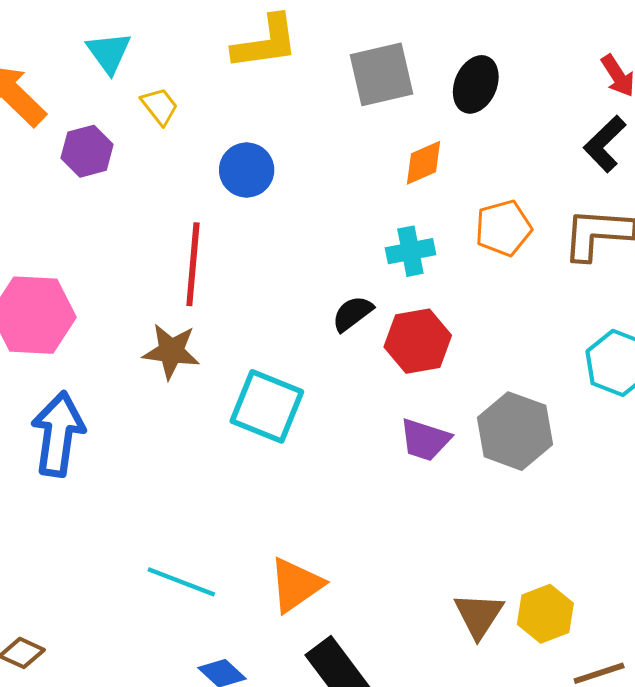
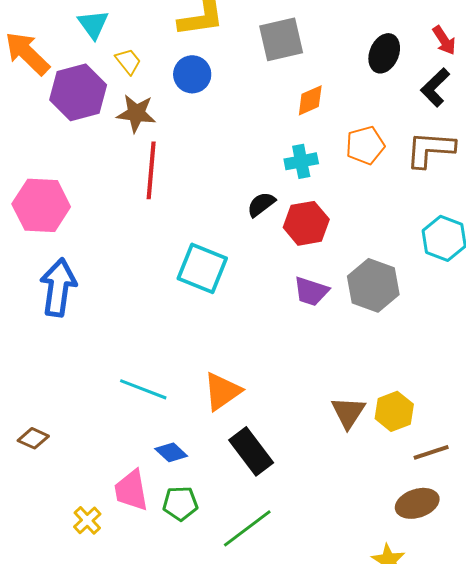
black ellipse: (476, 84) -> (384, 53), moved
purple hexagon: (87, 151) -> (78, 92), size x1.6
blue circle: (247, 170) -> (192, 74), moved
brown star: (171, 351) -> (136, 113), moved

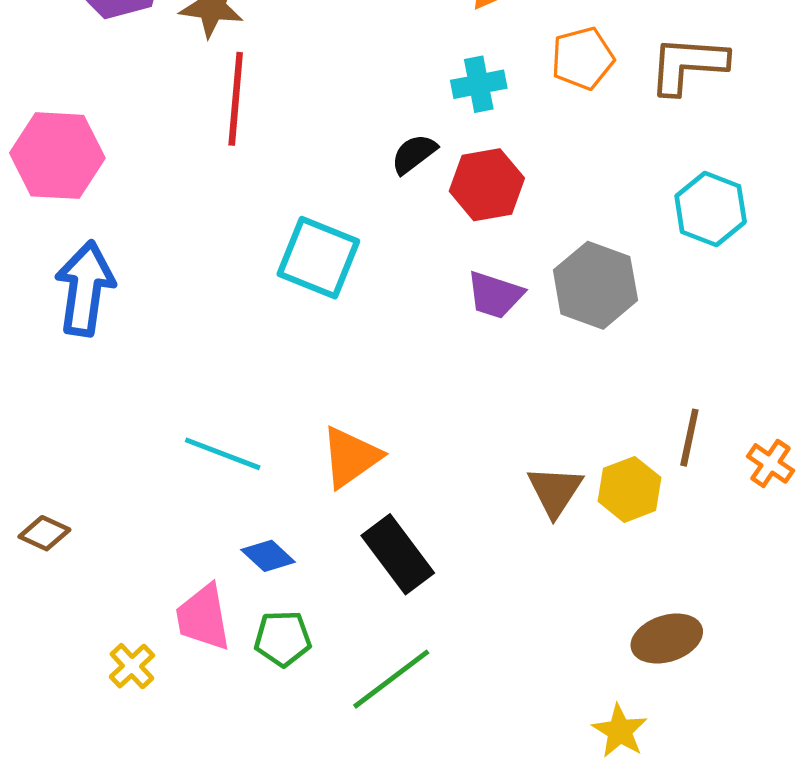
brown line: (431, 452) -> (689, 438), moved, turned -60

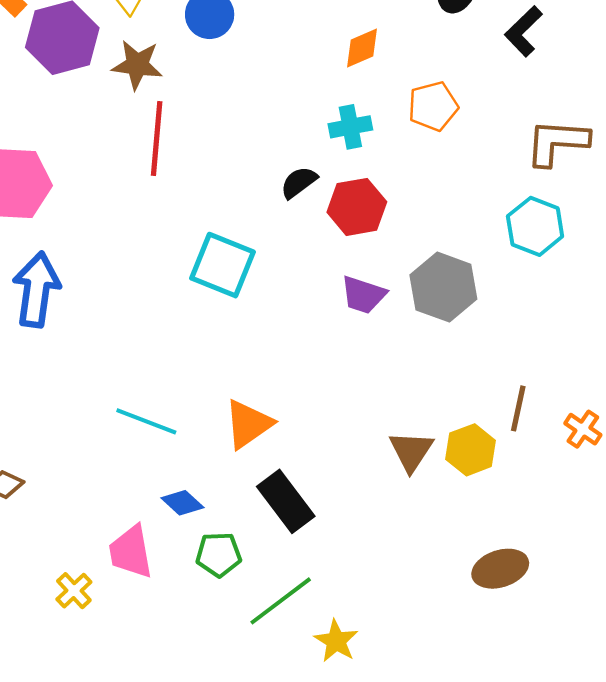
brown L-shape: (688, 65) -> (557, 142), moved
green pentagon: (283, 639) -> (219, 554), moved
yellow star: (620, 731) -> (336, 641), moved

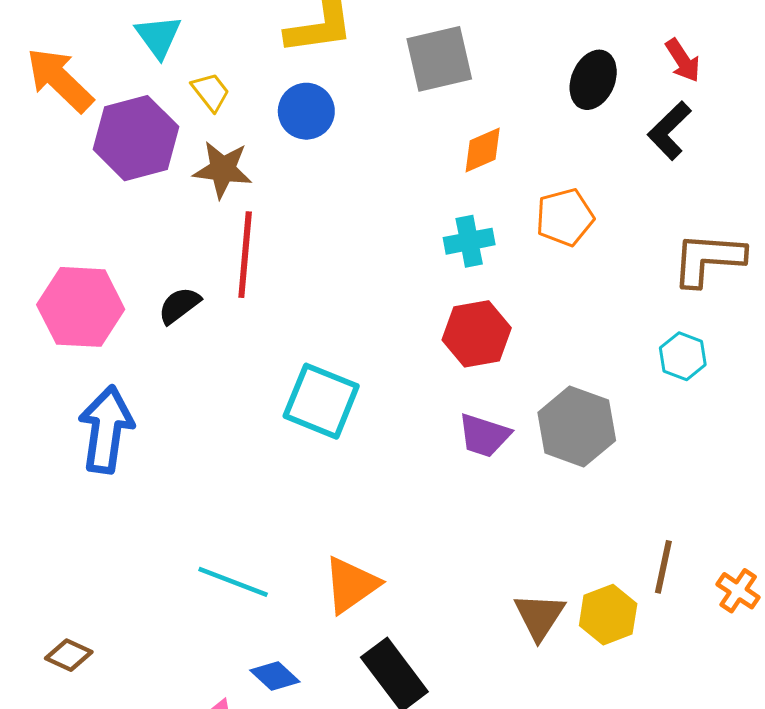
black semicircle: (299, 182) -> (179, 305), moved
cyan hexagon: (535, 226) -> (683, 356), size x0.7

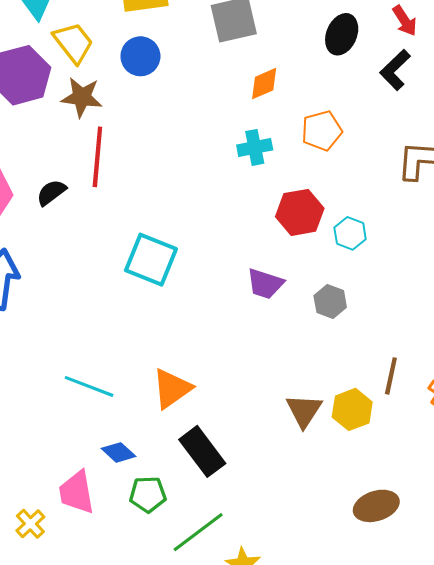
yellow trapezoid: (211, 92) -> (73, 43), size x1.5
red hexagon: (477, 334) -> (300, 212), moved
cyan hexagon: (683, 356) -> (350, 233), moved
gray hexagon: (577, 426) -> (330, 302), moved, size x0.6

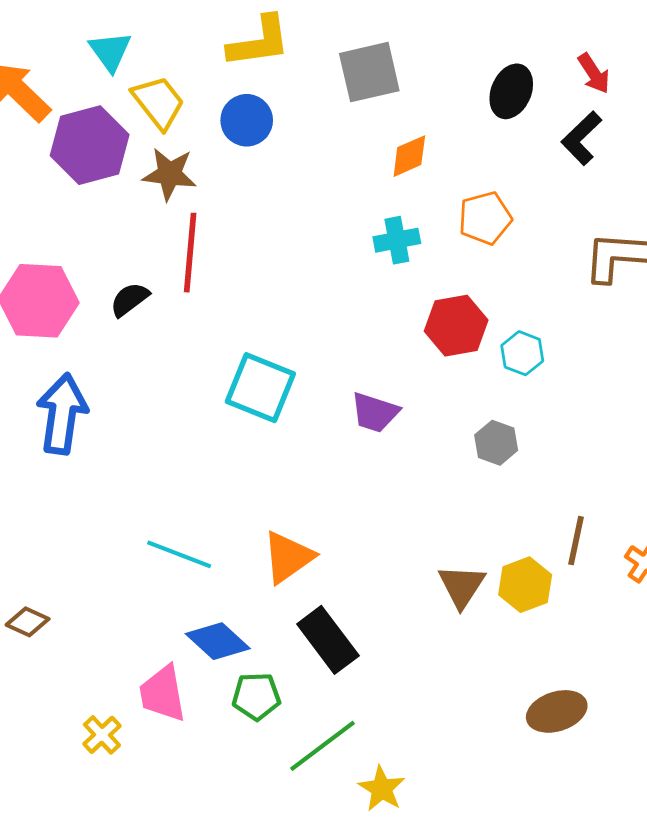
purple trapezoid: (265, 284) -> (375, 412), moved
blue diamond: (118, 452) -> (218, 641), size x1.4

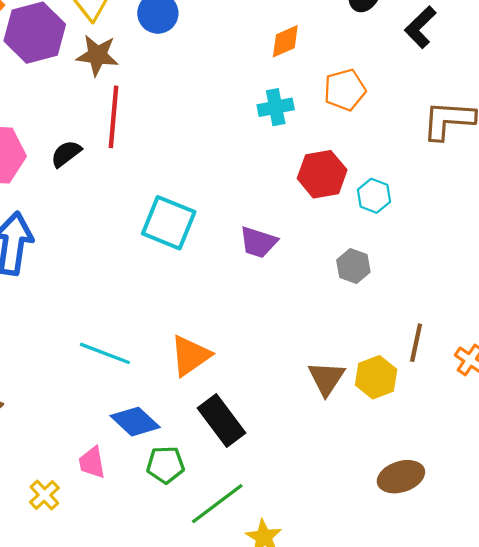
pink trapezoid: (163, 694) -> (92, 463), size x0.7

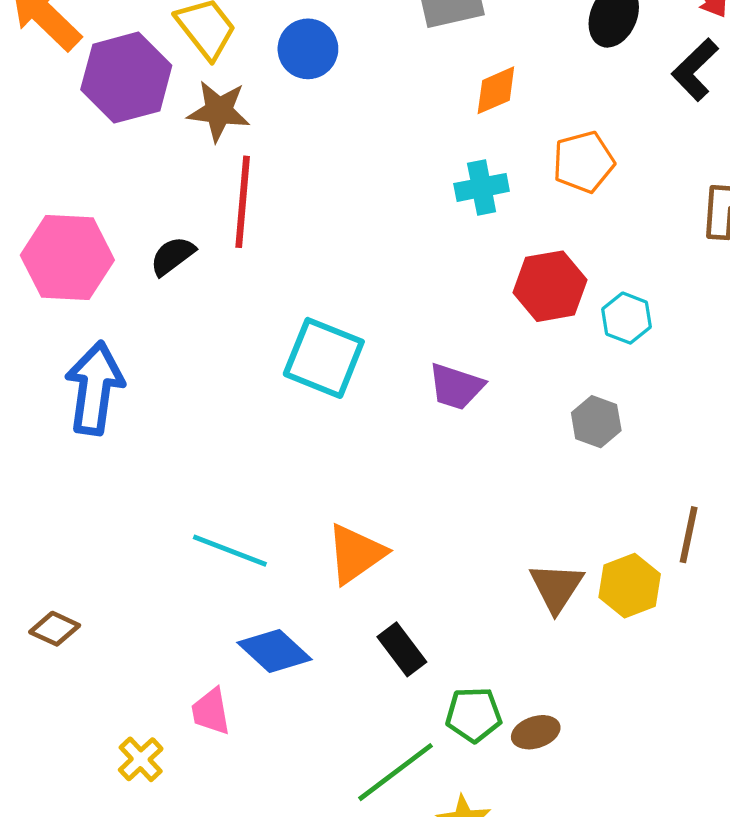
black rectangle: (222, 420) -> (402, 649), size x0.7
green pentagon: (165, 465) -> (474, 715), moved
brown ellipse: (401, 477) -> (536, 732), moved, size x0.7

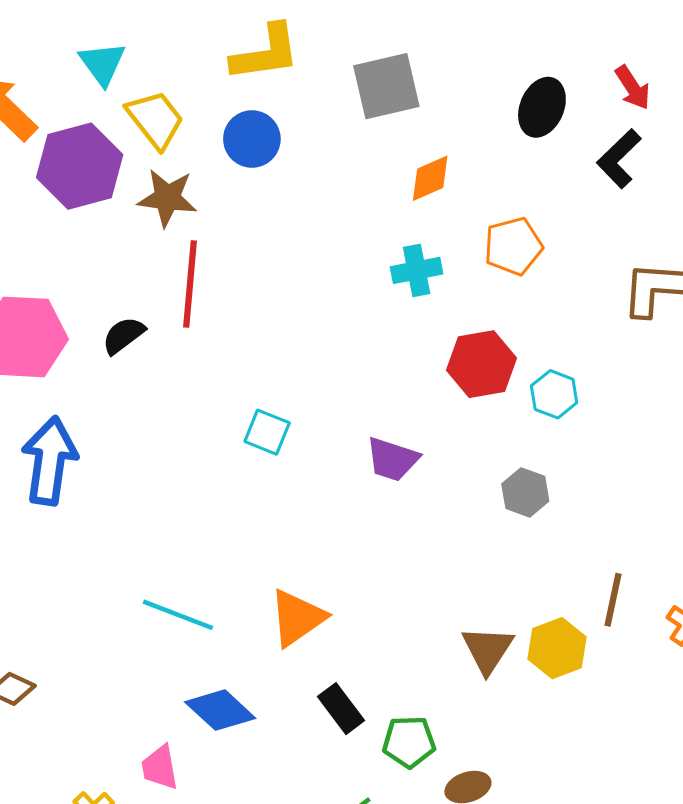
cyan square: (324, 358) -> (267, 432), size x0.6
green pentagon: (474, 715) -> (409, 742), moved

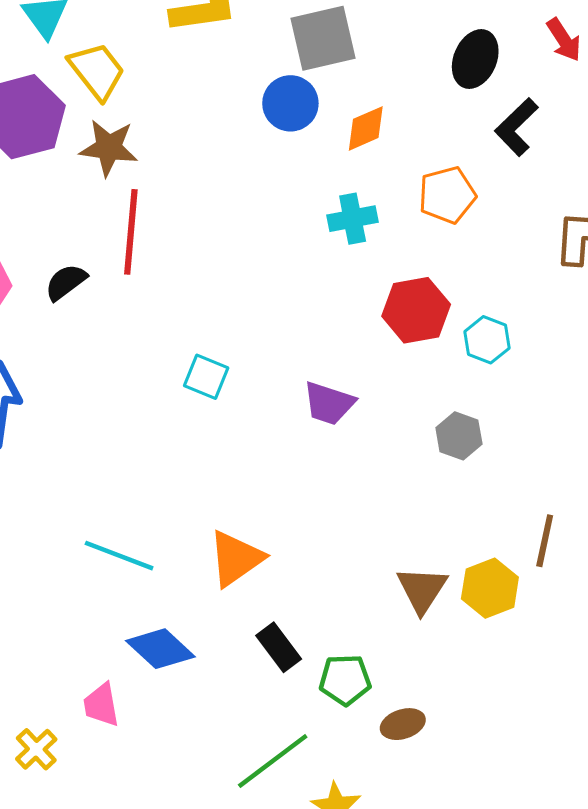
blue circle: (252, 139) -> (290, 103), moved
black L-shape: (619, 159) -> (517, 127), moved

